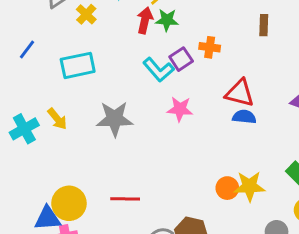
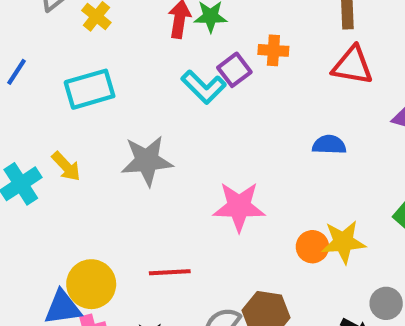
red triangle: (240, 93) -> (353, 65), moved
pink star: (180, 109) -> (239, 207), moved, size x1.4

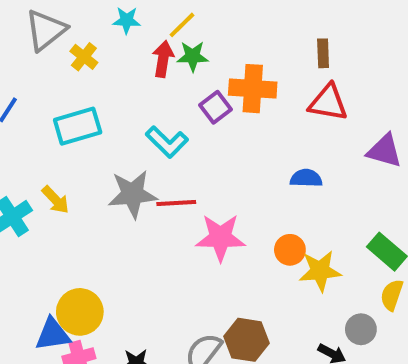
orange cross: (273, 50) -> (253, 89), size x1.6
cyan L-shape: (204, 87) -> (167, 142), moved
orange circle: (312, 247) -> (290, 250), moved
red line: (170, 272) -> (176, 203), moved

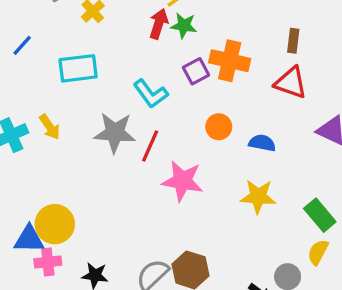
red line: (176, 203) -> (150, 146), turned -72
orange circle: (290, 250) -> (219, 127), moved
yellow star: (320, 271) -> (258, 196), moved

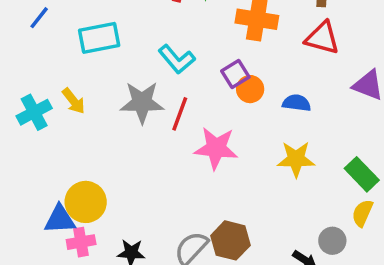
purple square: (196, 71) -> (235, 74), moved

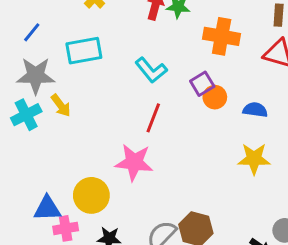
gray star: (142, 102) -> (36, 76), moved
pink star: (216, 148) -> (134, 162), moved
yellow circle: (86, 202) -> (91, 195), moved

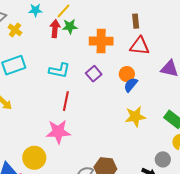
cyan L-shape: (151, 70) -> (59, 70), turned -30
orange circle: (215, 97) -> (127, 74), moved
blue semicircle: (255, 110) -> (131, 85), turned -49

